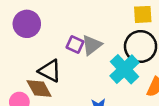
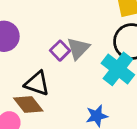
purple square: (75, 45) -> (60, 51), turned 30

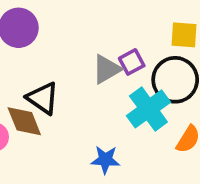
purple square: (60, 51) -> (132, 62), moved

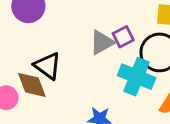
cyan cross: (148, 109) -> (137, 77), turned -33

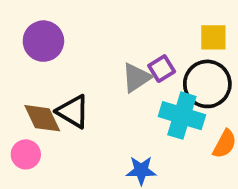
brown diamond: (32, 85) -> (42, 118), moved

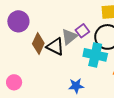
black triangle: (73, 112) -> (55, 47), moved
brown diamond: (42, 118) -> (38, 43), moved, turned 55

